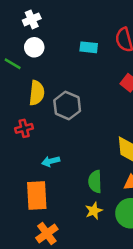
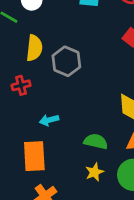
green semicircle: (95, 182) -> (96, 141), turned 105

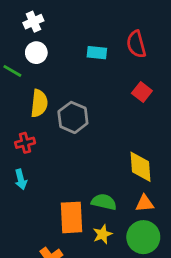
cyan arrow: (49, 120) -> (21, 179), moved, turned -90
orange rectangle: (34, 156) -> (71, 217), moved

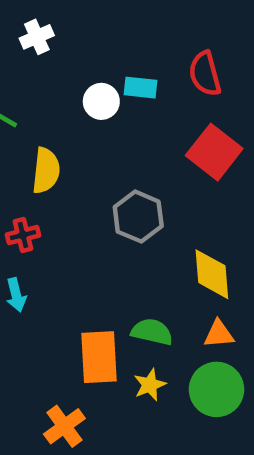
white circle: (36, 53) -> (101, 101), moved
red square: (142, 92) -> (214, 152), size x1.6
gray hexagon: (73, 117) -> (138, 217), moved

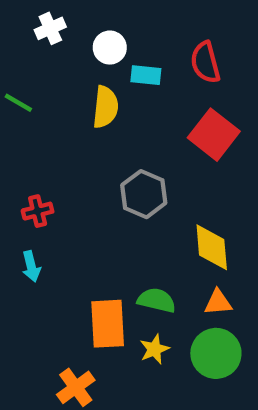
white circle: (101, 101) -> (110, 48), moved
yellow semicircle: (46, 170) -> (106, 107), moved

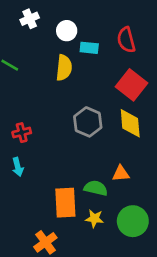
yellow diamond: (212, 247) -> (130, 123), moved
orange triangle: (218, 302) -> (121, 174), moved
yellow star: (154, 349) -> (94, 219), turned 30

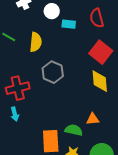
yellow semicircle: (64, 68) -> (36, 42), moved
gray hexagon: (88, 122) -> (53, 72), moved
red cross: (22, 133) -> (18, 88), size x1.6

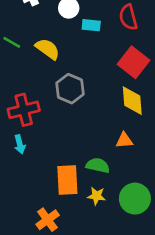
yellow semicircle: (36, 42) -> (48, 49), turned -60
orange triangle: (93, 119) -> (124, 140), moved

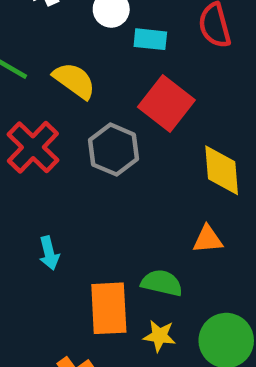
red square: (134, 62) -> (166, 104), moved
red cross: (24, 110) -> (33, 147), moved, turned -32
cyan arrow: (20, 144) -> (49, 253), moved

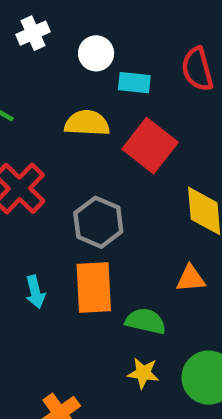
yellow semicircle: (74, 81) -> (87, 123), moved, turned -33
gray hexagon: (113, 150) -> (98, 222), moved
orange rectangle: (109, 308) -> (94, 287), moved

